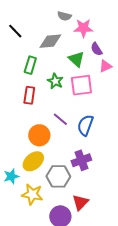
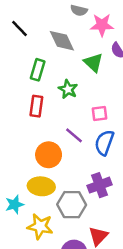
gray diamond: (50, 41) -> (62, 41), turned 70
pink square: (81, 85) -> (100, 114), moved, size x0.6
yellow ellipse: (33, 161) -> (41, 186), turned 45

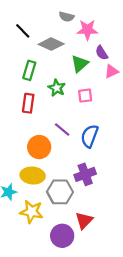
black line: (19, 29) -> (23, 31), moved
gray diamond: (62, 41) -> (51, 44), turned -40
green triangle: (93, 63) -> (80, 64), turned 36
pink square: (100, 114) -> (85, 96), moved

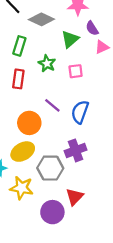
yellow ellipse: (33, 176) -> (23, 152), turned -35

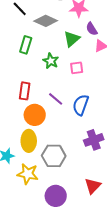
red rectangle: (18, 79) -> (25, 91), moved
purple cross: (76, 150) -> (94, 140), moved
yellow ellipse: (23, 152) -> (29, 141), turned -60
red triangle: (74, 197) -> (93, 186), moved

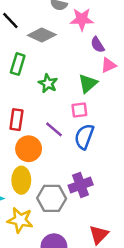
green triangle: (72, 39) -> (88, 83), moved
pink square: (77, 68) -> (79, 110), moved
purple cross: (94, 140) -> (81, 185), moved

